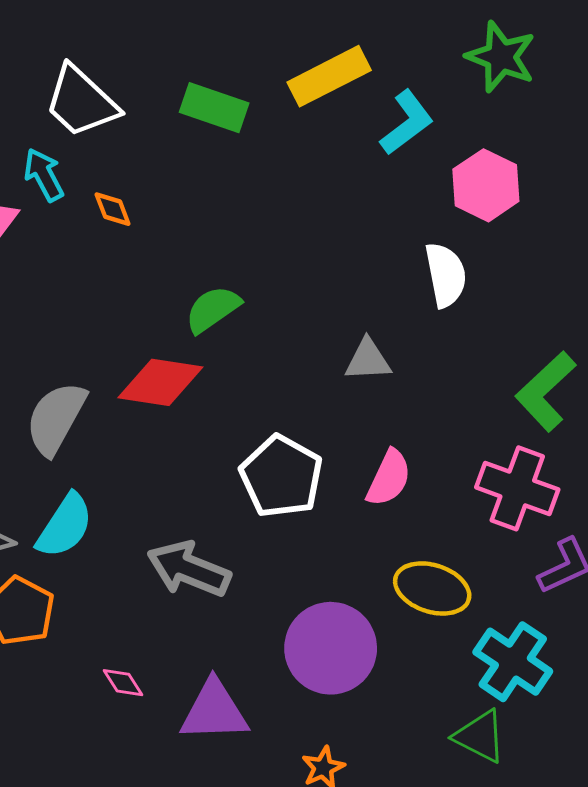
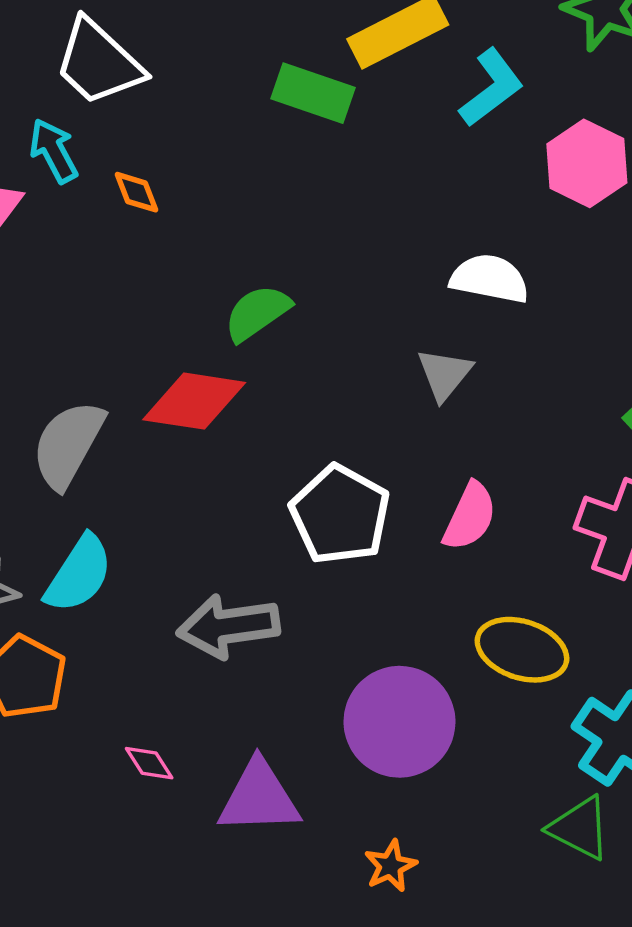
green rectangle: (214, 108) -> (313, 93), moved
white semicircle: (446, 275) -> (490, 279), moved, turned -68
gray triangle: (368, 360) -> (445, 374), turned -48
gray arrow: (189, 569) -> (228, 626), turned -30

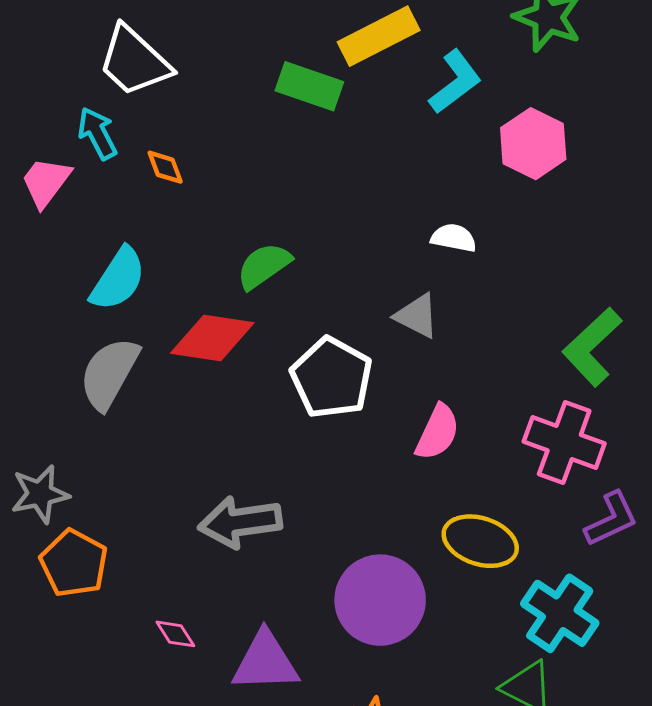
white semicircle: (490, 279) -> (454, 238), size x0.7
gray triangle: (445, 374) -> (417, 316), turned -42
white pentagon: (340, 515) -> (332, 378), moved
cyan semicircle: (79, 574) -> (118, 279), moved

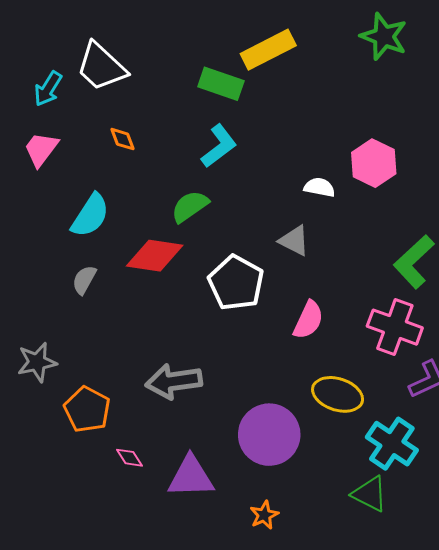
cyan L-shape: (455, 82) -> (219, 146), moved
cyan arrow: (97, 133) -> (48, 89), moved, turned -120
pink hexagon: (533, 144) -> (374, 163), moved
gray semicircle: (109, 373) -> (84, 280), size x0.6
orange pentagon: (74, 563) -> (87, 409), moved

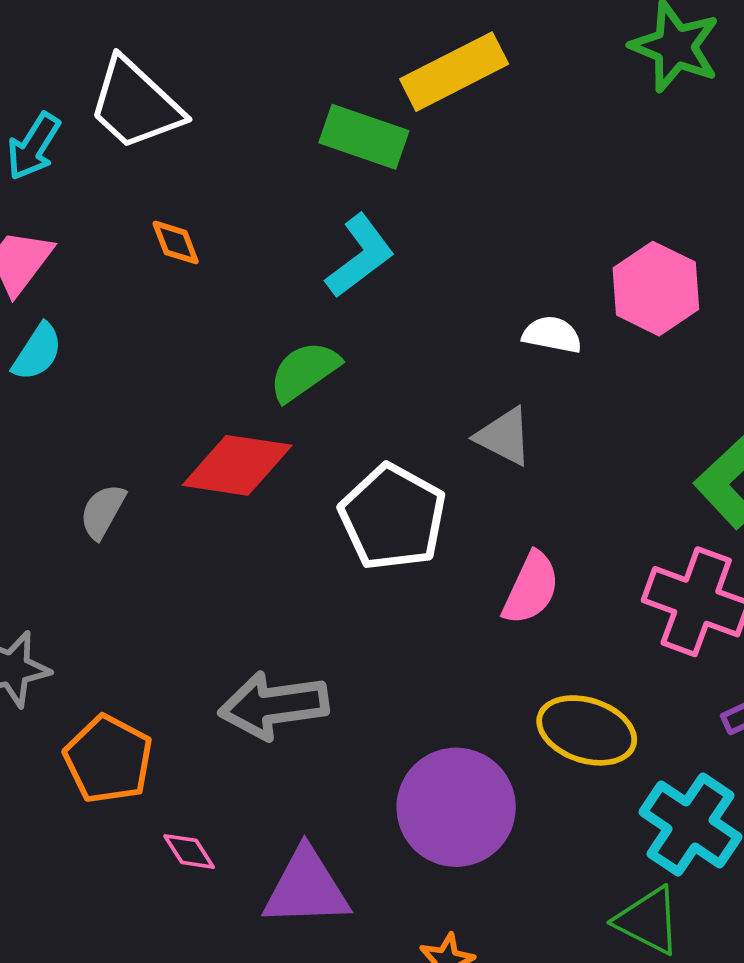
cyan semicircle: (90, 215) -> (37, 352), moved, size x0.7

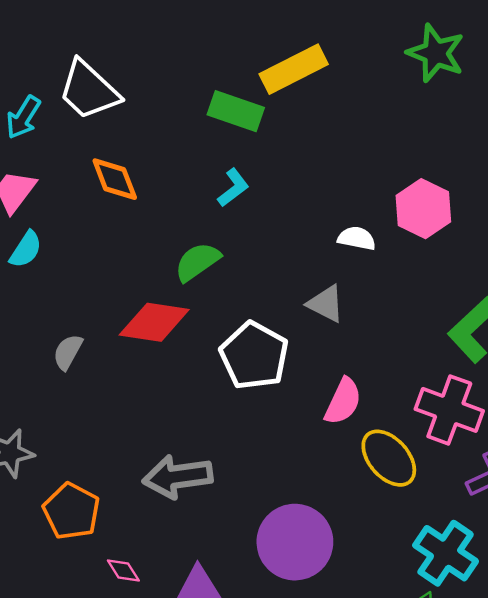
orange diamond: (176, 242) -> (115, 179), size x1.5
cyan L-shape: (360, 256) -> (233, 188), size x0.7
yellow ellipse: (587, 730) -> (389, 458), moved, turned 30

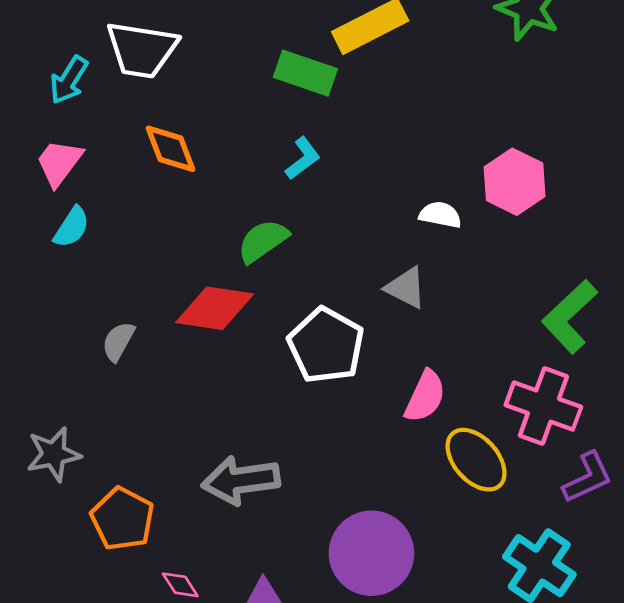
white trapezoid: (89, 90) -> (142, 50), turned -34

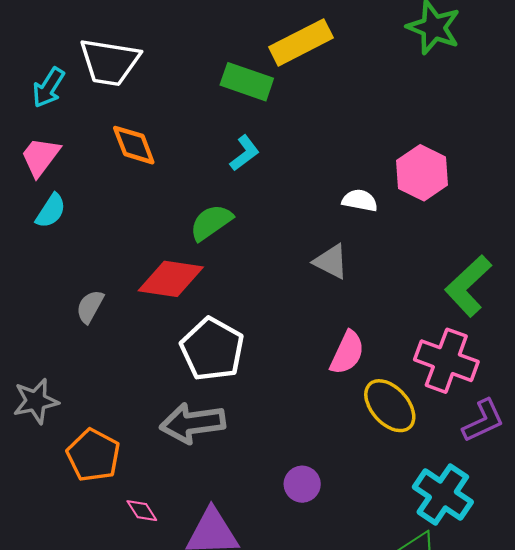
white pentagon: (326, 345) -> (212, 349), moved
purple circle: (371, 553) -> (302, 484), size x0.5

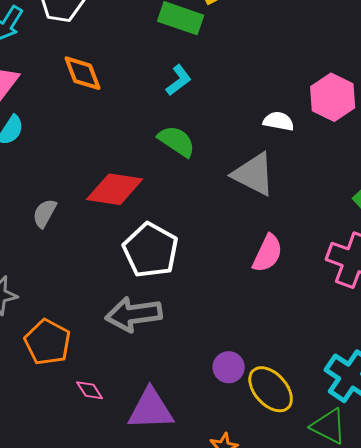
green semicircle: (211, 222) -> (177, 141), moved, turned 69
gray triangle: (331, 262) -> (254, 174), size x1.4
yellow ellipse: (390, 406) -> (271, 389), moved

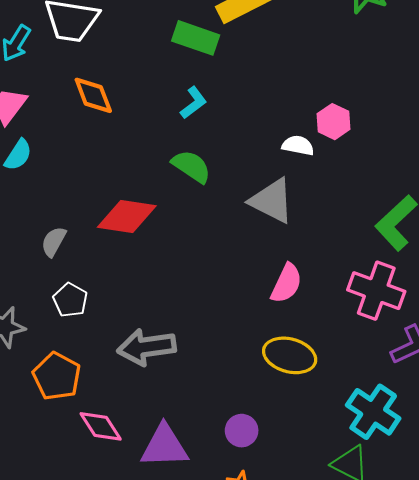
pink hexagon: (333, 97) -> (333, 122), moved, size x0.7
white pentagon: (151, 250) -> (70, 300), moved, size x0.6
purple circle: (229, 367) -> (242, 431), moved
yellow ellipse: (271, 389) -> (290, 355), moved, turned -33
pink diamond: (90, 390) -> (101, 426), size x1.5

